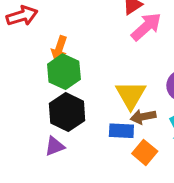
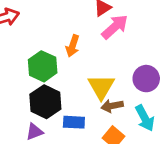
orange arrow: (59, 48) -> (73, 46), moved
blue rectangle: (121, 131) -> (74, 122), moved

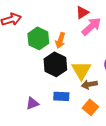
green hexagon: (43, 66) -> (38, 38), moved
black hexagon: (45, 102) -> (55, 64), moved

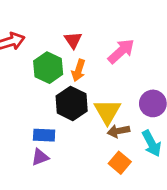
red triangle: (82, 12) -> (73, 40), moved, turned -32
blue rectangle: (61, 96) -> (44, 135), moved

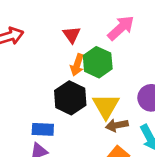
pink arrow: (121, 51) -> (121, 28), moved
green hexagon: (48, 68) -> (98, 62), moved

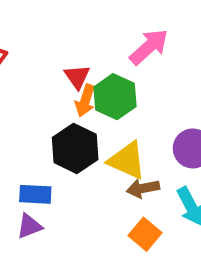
red triangle: (72, 35) -> (77, 77), moved
yellow triangle: (106, 106) -> (127, 160), turned -36

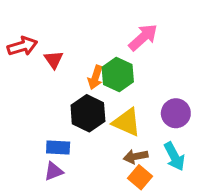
red triangle: (77, 77) -> (54, 60), moved
brown arrow: (143, 188) -> (136, 156), moved

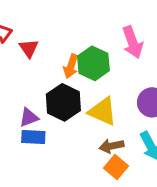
pink arrow: (143, 37) -> (133, 42), moved, turned 112
purple triangle: (54, 171) -> (29, 117), moved

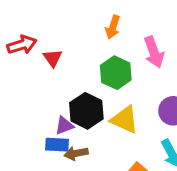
orange arrow: (71, 66) -> (113, 27), moved
purple triangle: (29, 117) -> (64, 125), moved
brown arrow: (111, 146) -> (76, 153), moved

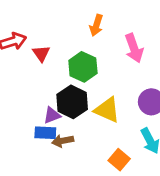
green hexagon: (116, 73) -> (83, 67), moved

